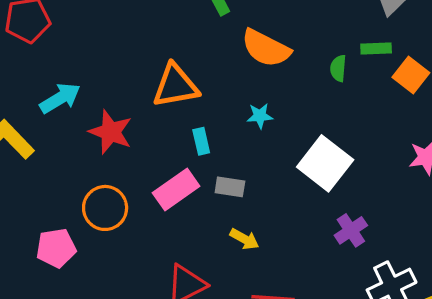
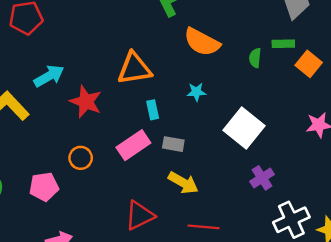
orange circle: (105, 208) -> (81, 158), size x0.7
yellow arrow: (244, 239) -> (183, 183), size x1.4

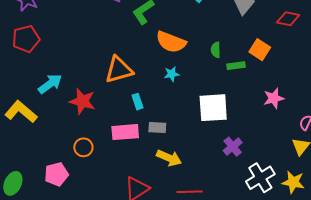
green rectangle: (283, 44) -> (236, 66), moved
cyan star: (196, 92) -> (172, 74), moved
white square: (244, 128) -> (213, 108), turned -36
pink rectangle: (133, 145) -> (125, 132), turned 36

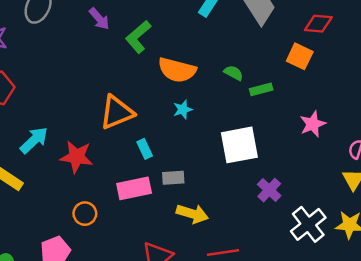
green semicircle: (216, 50) -> (234, 73), turned 126
orange square: (260, 50) -> (300, 56), moved

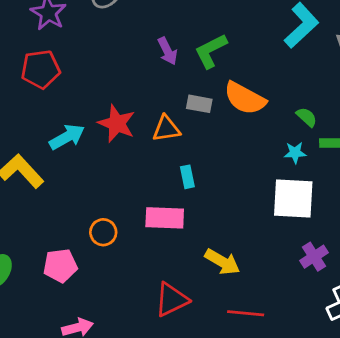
purple arrow: (99, 19) -> (168, 51), moved
cyan star: (183, 109) -> (295, 153), moved
orange triangle: (117, 112) -> (166, 129), size x0.7
red star: (77, 157) -> (117, 123), moved
gray rectangle: (173, 178) -> (199, 104), moved

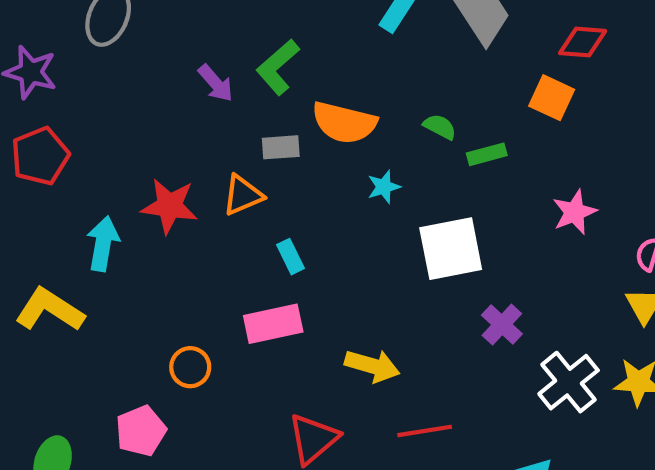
cyan arrow: (67, 137) -> (103, 244), turned -36
cyan star: (295, 153) -> (384, 187), moved

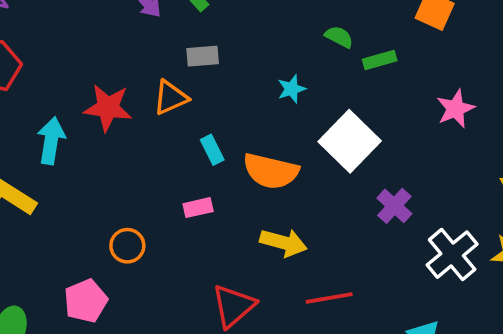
orange semicircle: (344, 123) -> (271, 171), moved
white square: (451, 249) -> (350, 141), turned -34
pink rectangle: (273, 324) -> (198, 208), size x0.6

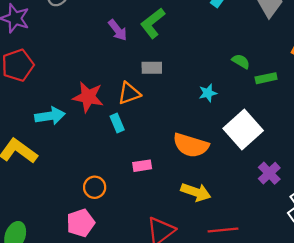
cyan arrow: (51, 141) -> (50, 116), turned 68
cyan rectangle: (212, 150) -> (117, 123), moved
pink pentagon: (86, 301) -> (81, 223), moved

